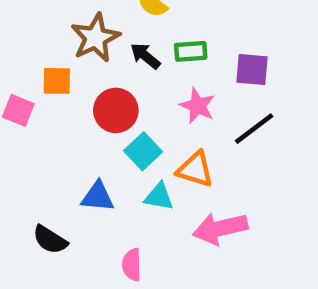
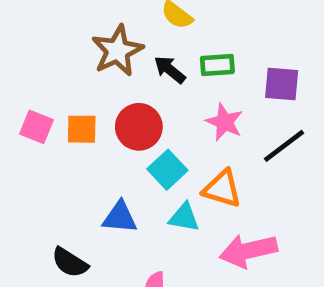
orange square: (57, 81) -> (82, 129), moved

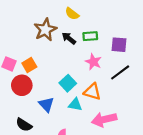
red circle: (139, 127) -> (22, 85), moved
orange square: (82, 129) -> (29, 65), turned -32
blue triangle: (120, 217) -> (46, 105), turned 42

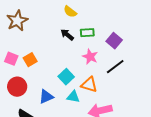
brown star: (45, 30) -> (17, 21), moved
purple square: (119, 45) -> (114, 41), turned 35
red circle: (22, 85) -> (17, 87), moved
blue triangle: (46, 105) -> (46, 97), turned 49

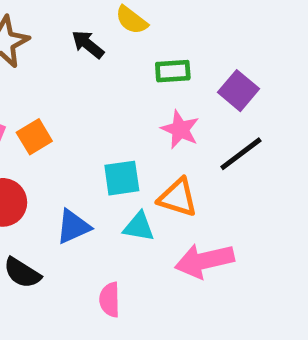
black arrow: (67, 35) -> (88, 44), moved
cyan square: (66, 77) -> (122, 178), turned 35

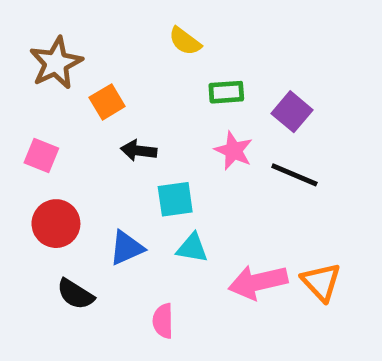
black arrow: (88, 44) -> (139, 151), moved, turned -32
orange square: (34, 137) -> (107, 102), moved
black line: (241, 154) -> (294, 175), turned 60
orange triangle: (178, 198) -> (321, 282), moved, turned 30

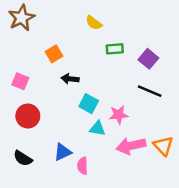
brown star: (56, 63) -> (22, 18), moved
pink star: (234, 151) -> (119, 115), moved, turned -30
cyan square: (175, 199) -> (89, 104), turned 36
blue triangle: (127, 248) -> (63, 152), moved
black semicircle: (75, 294) -> (23, 158), moved

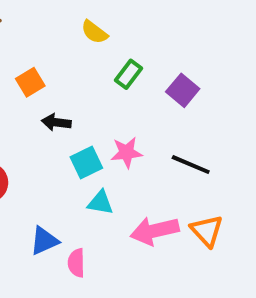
green rectangle: (115, 49) -> (129, 74), turned -49
black line: (150, 91) -> (191, 165), moved
cyan square: (89, 104) -> (86, 163), turned 36
pink star: (119, 115) -> (127, 152), moved

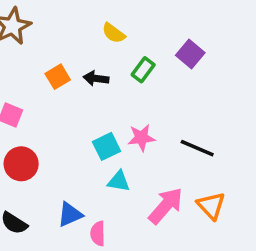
purple square: (183, 90) -> (190, 54), moved
black arrow: (56, 122) -> (96, 78), moved
pink arrow: (155, 231) -> (166, 206), turned 144

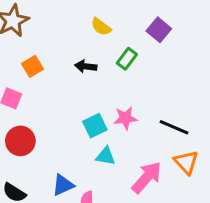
purple square: (190, 54) -> (159, 30), moved
orange square: (58, 77) -> (33, 66), moved
orange triangle: (211, 206) -> (186, 162), moved

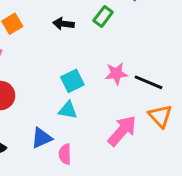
pink star: (125, 118) -> (116, 74), moved
cyan triangle: (106, 156) -> (68, 110), moved

